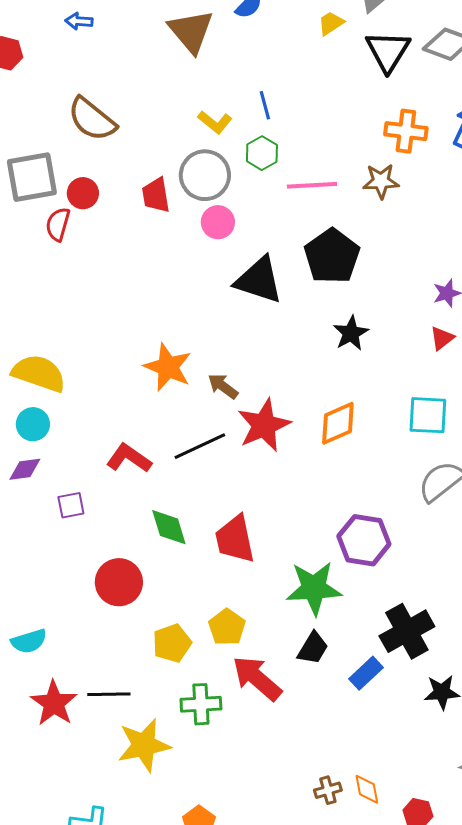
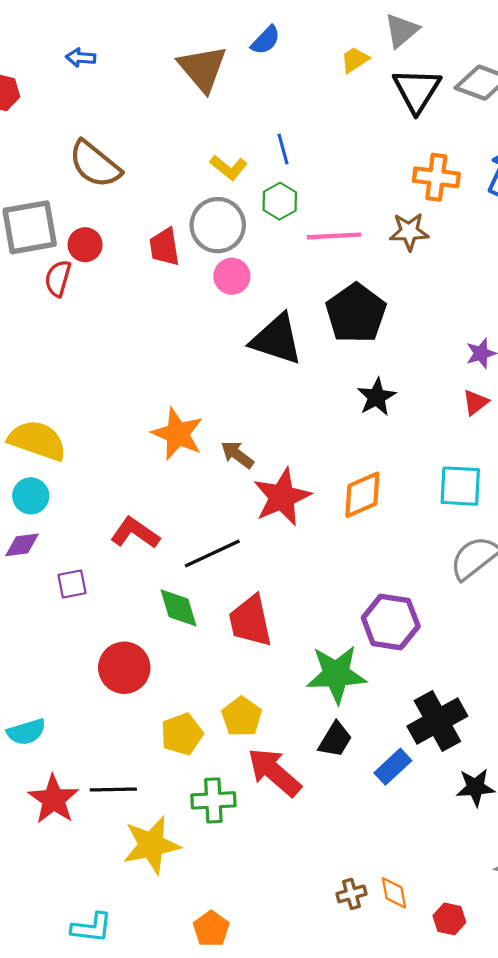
black line: (200, 446) -> (212, 554), moved

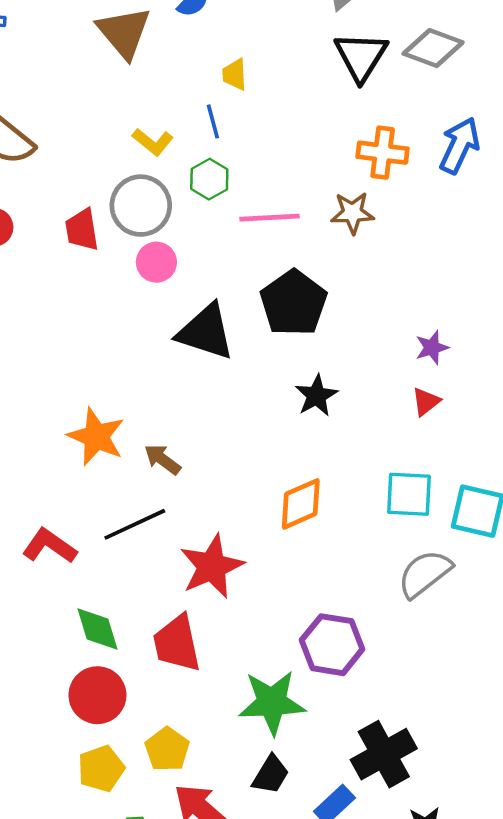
yellow trapezoid: (355, 60) -> (235, 74), moved, turned -60
red star: (282, 497) -> (212, 566), moved
black line: (212, 554) -> (135, 524), moved
red circle: (124, 668) -> (97, 695), moved

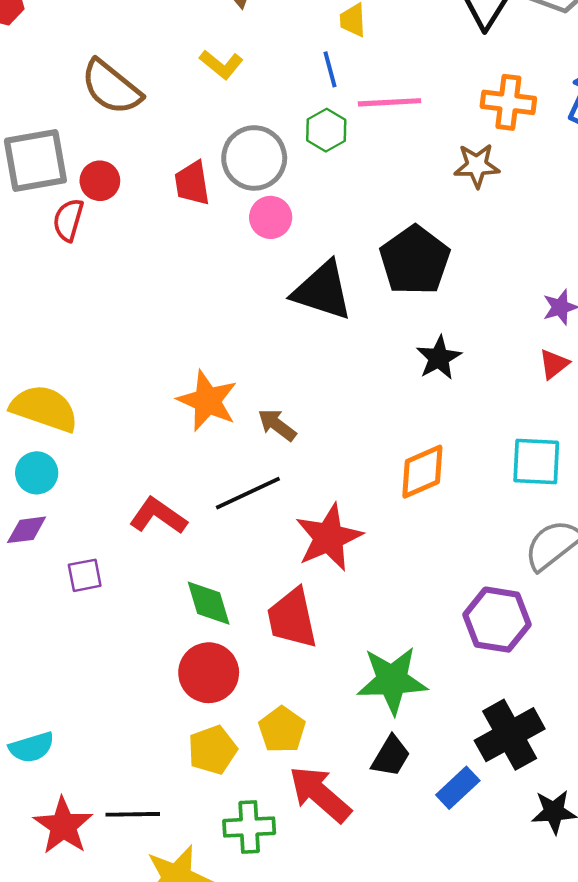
yellow L-shape: (153, 142) -> (221, 64), moved
pink line: (269, 218) -> (390, 102), moved
purple hexagon: (332, 645) -> (497, 620), moved

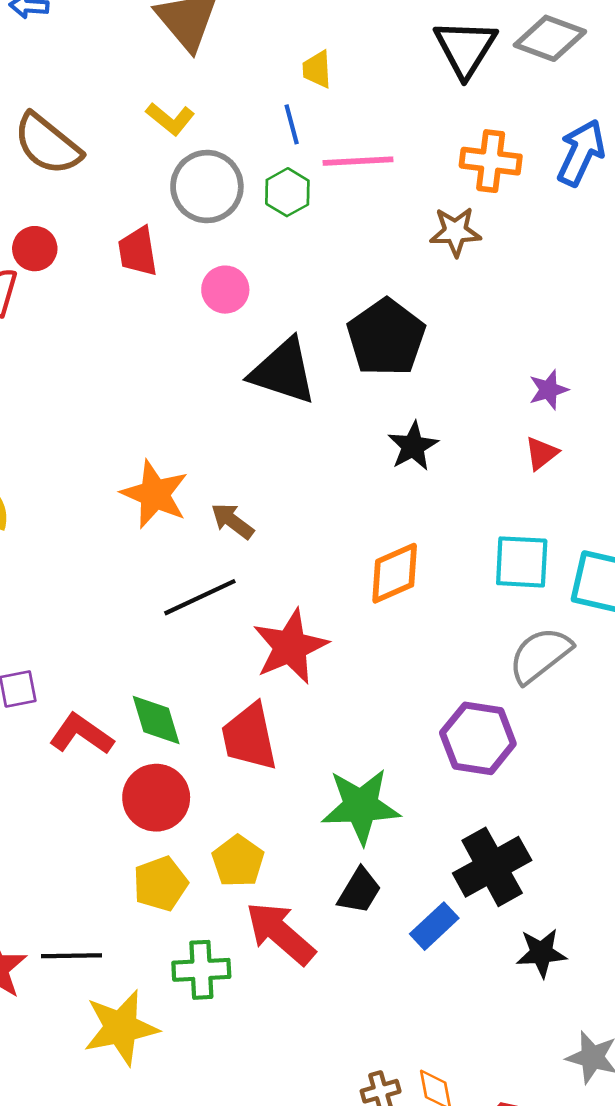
gray circle: (254, 158) -> (207, 187), moved
red L-shape: (158, 516) -> (81, 734), moved

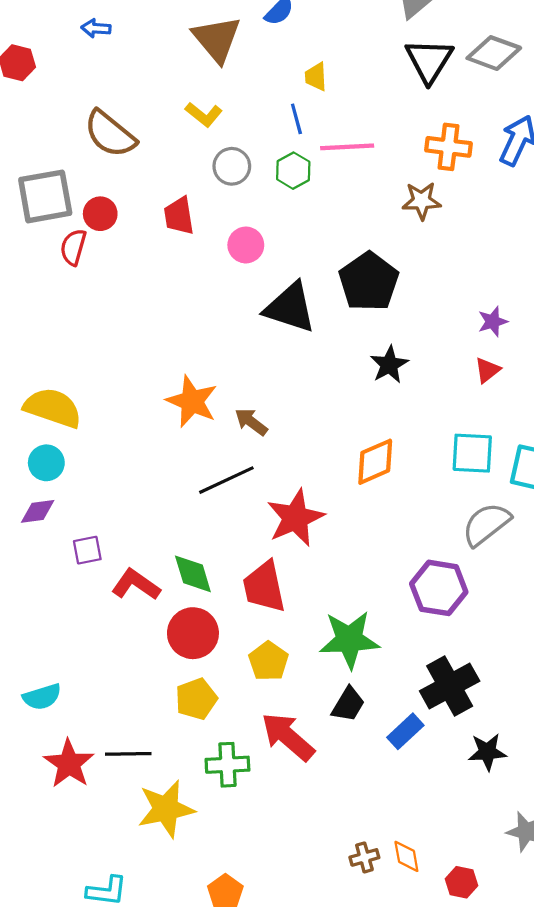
gray circle: (207, 187) -> (232, 166), size x0.7
yellow pentagon: (238, 861) -> (268, 661), moved

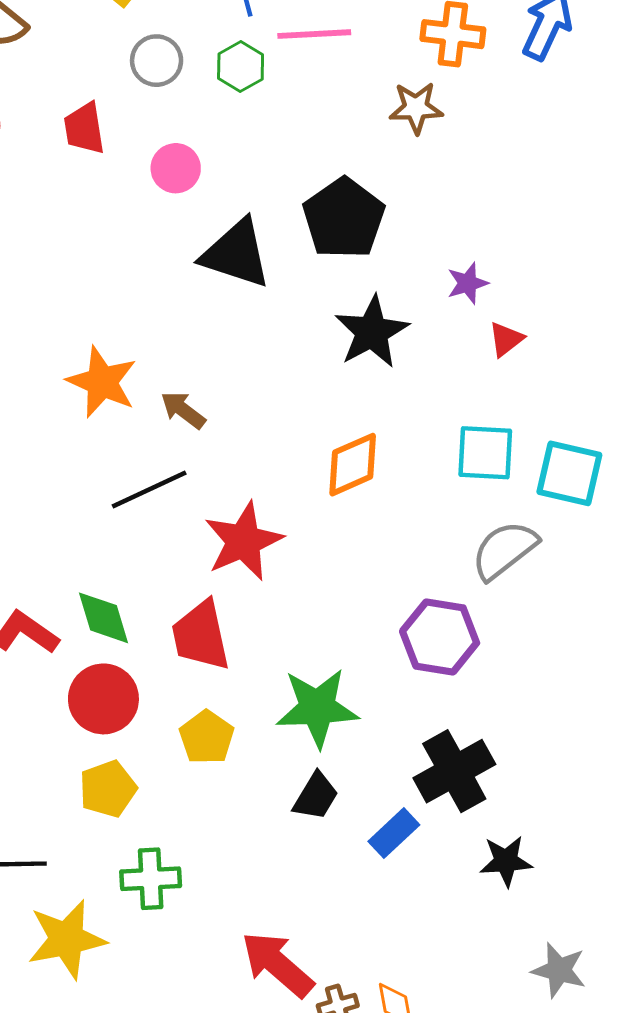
purple star: (493, 322) -> (468, 283), moved
black star: (389, 365) -> (372, 332), size x1.4
red arrow: (288, 737) -> (277, 964), moved

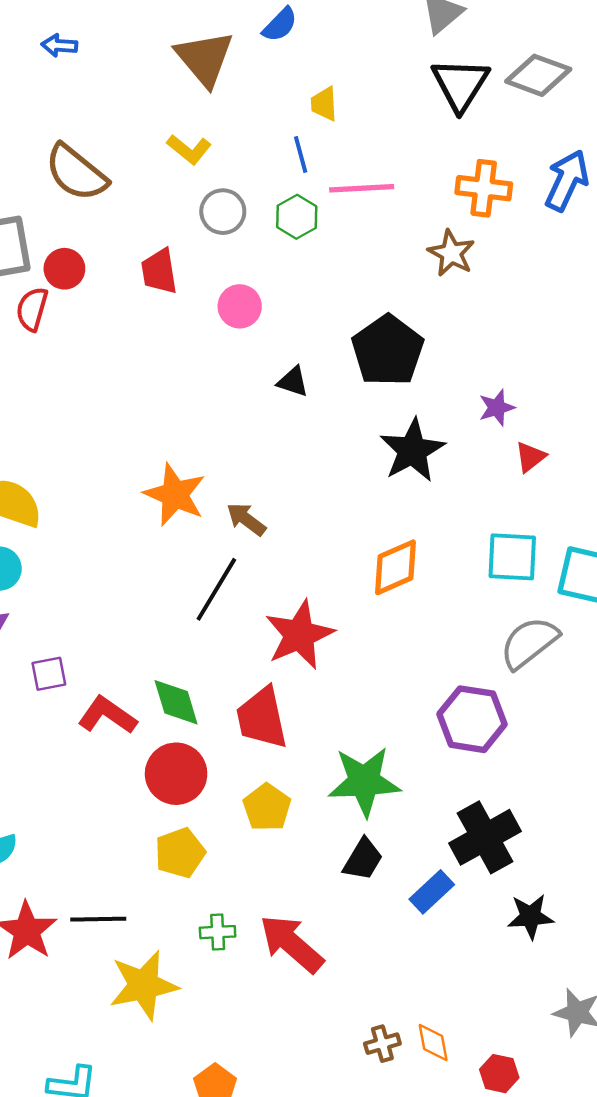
brown star: (416, 108) -> (451, 253), turned 30
black triangle: (236, 254) -> (293, 382), size x0.5
black line: (149, 490) -> (216, 589), turned -34
green cross: (151, 879) -> (218, 932), size x0.7
red arrow: (277, 964) -> (292, 944), moved

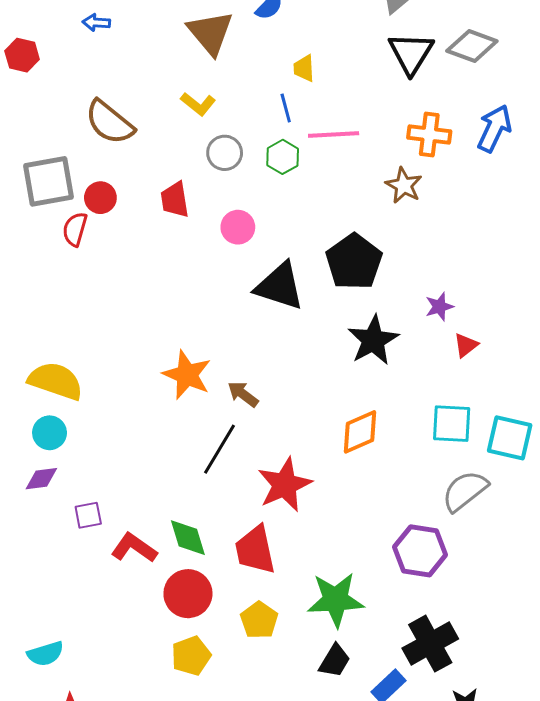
black triangle: (293, 382) -> (280, 286), size x2.0

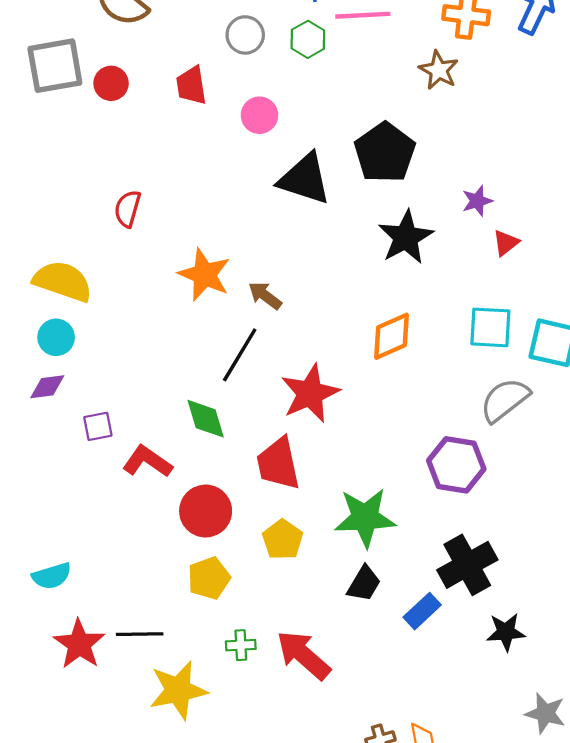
red semicircle: (75, 229) -> (128, 209), moved
green diamond: (188, 538) -> (206, 419), moved

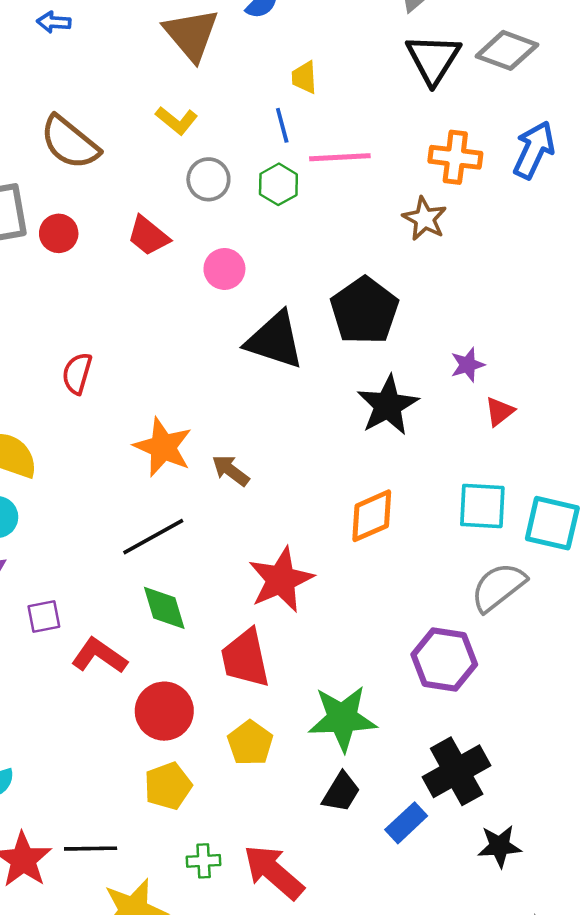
red trapezoid: (191, 86) -> (148, 236), turned -42
black line: (240, 355) -> (153, 537), moved, turned 30

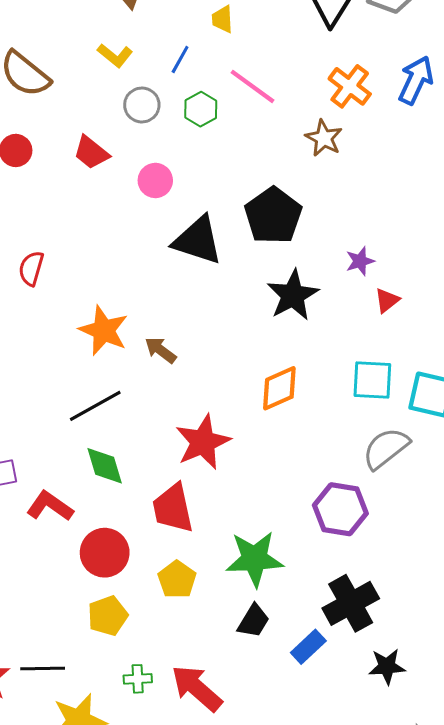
blue line: (282, 125) -> (180, 60), moved, turned 44
pink line: (340, 157) -> (252, 86), turned 39
orange cross: (455, 157) -> (350, 86), turned 30

